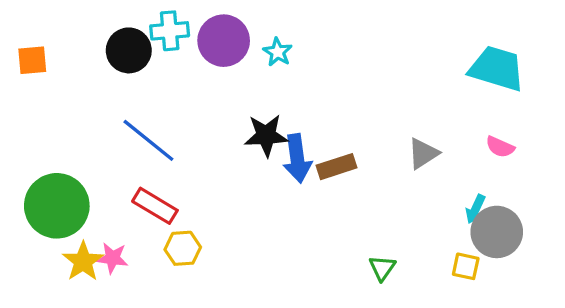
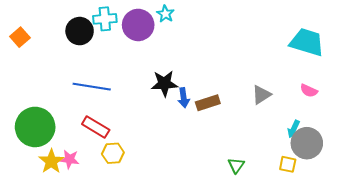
cyan star: (278, 52) -> (165, 14), moved
orange square: (32, 60) -> (20, 37), turned -36
blue line: (148, 140) -> (92, 87), turned -30
blue arrow: (297, 158) -> (184, 98), size x0.7

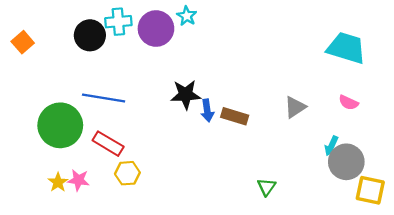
brown rectangle: (208, 103) -> (235, 116), turned 35
green circle: (35, 127) -> (60, 125), moved
yellow star: (51, 161) -> (58, 182), size x0.7
yellow square: (288, 164) -> (370, 190), moved, size x1.5

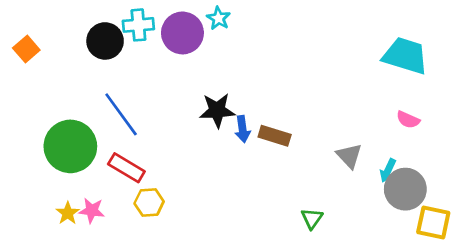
blue line: (104, 98) -> (121, 114), turned 45
gray triangle: (295, 107) -> (349, 156), moved, turned -40

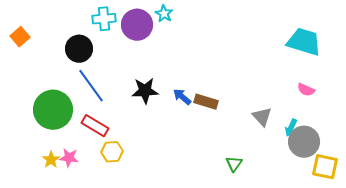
black circle: (105, 41) -> (79, 49), moved
black star: (217, 110) -> (145, 91), moved
blue arrow: (243, 129) -> (182, 97), turned 138

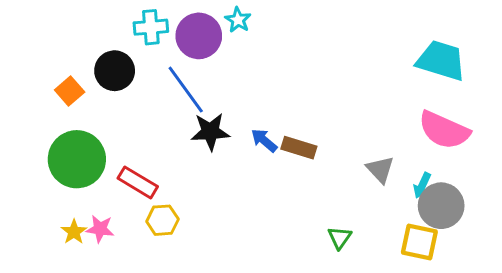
orange square: (20, 37) -> (70, 91), moved
blue line: (91, 86) -> (186, 90), moved
pink semicircle: (306, 90) -> (444, 130), size x2.0
yellow square: (325, 167) -> (419, 242), moved

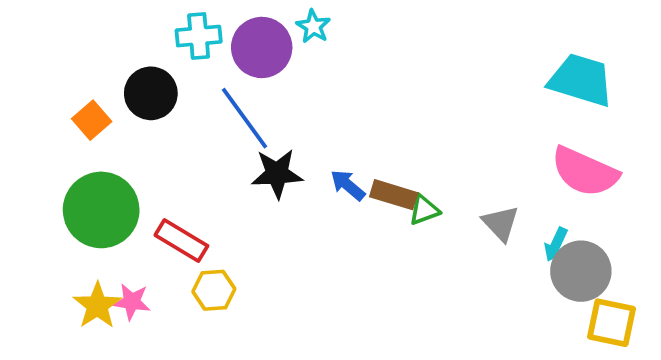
yellow star: (74, 232) -> (97, 306), size x1.4
green triangle: (340, 238) -> (424, 210), moved, turned 35
yellow square: (419, 242) -> (611, 323), moved

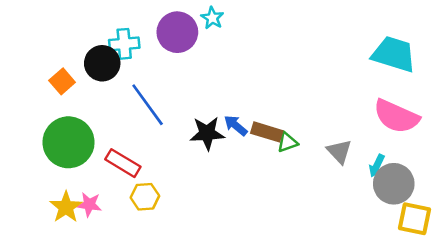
cyan cross: (199, 36) -> (124, 44), moved
blue line: (244, 118) -> (148, 105), moved
black star: (277, 174) -> (207, 133), moved

